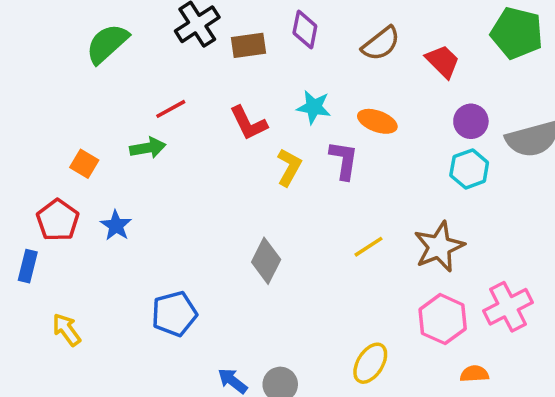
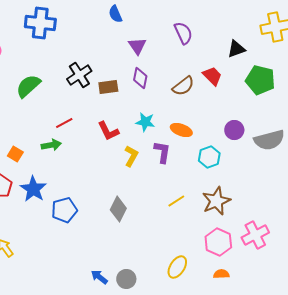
red trapezoid: (443, 61) -> (212, 76), moved
cyan hexagon: (469, 169) -> (209, 157), moved
blue star: (116, 225) -> (33, 189), size x1.5
blue pentagon: (174, 314) -> (64, 210), moved
orange semicircle: (474, 374) -> (221, 274), moved

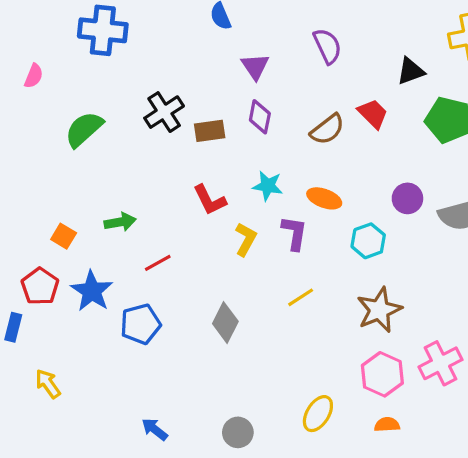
red line: (64, 123) -> (158, 263), moved
yellow line: (176, 201) -> (301, 297), moved
blue arrow: (99, 277) -> (155, 429), moved

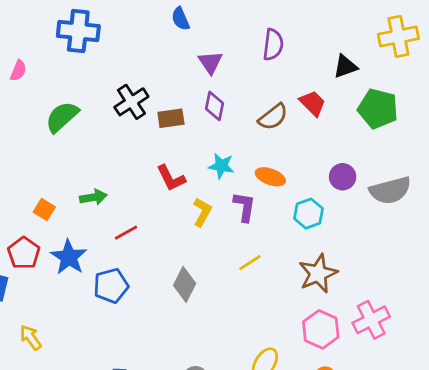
purple semicircle: (327, 46) -> (273, 45), turned 32

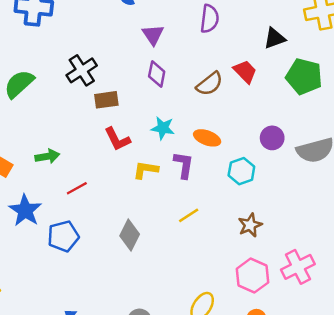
brown rectangle: (171, 118) -> (106, 100), moved
yellow L-shape: (202, 212) -> (146, 170), turned -110
brown star: (318, 273) -> (250, 225), size x0.7

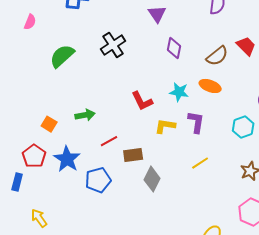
purple triangle: (153, 35) -> (157, 14), moved
brown rectangle: (106, 100) -> (133, 155), moved
orange ellipse: (207, 138) -> (210, 86), moved

